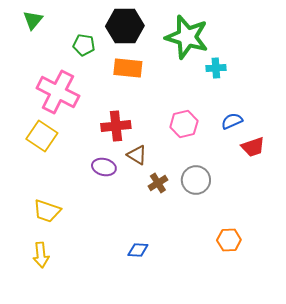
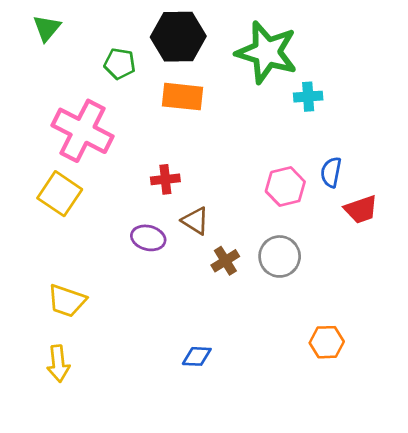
blue semicircle: (232, 121) -> (331, 172), turned -55
pink hexagon: (184, 124) -> (285, 187), moved
red cross: (116, 126) -> (165, 179), size x0.7

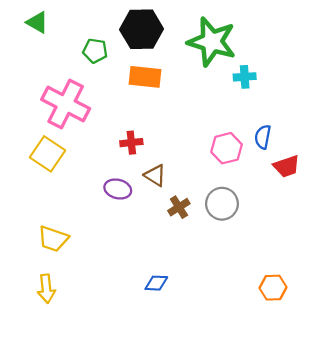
green triangle: (47, 28) -> (37, 22), turned -40
orange hexagon: (327, 342) -> (273, 288), moved

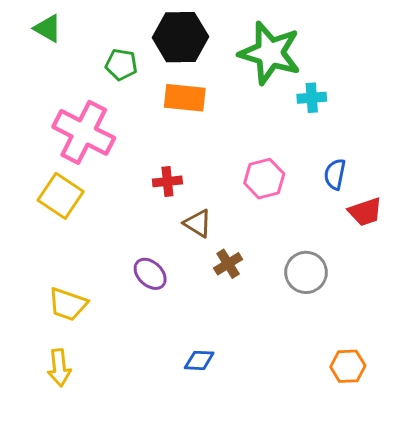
pink hexagon: (227, 148) -> (264, 179), moved
purple ellipse: (118, 189) -> (150, 274), moved, turned 30
gray circle: (222, 204) -> (306, 272), moved

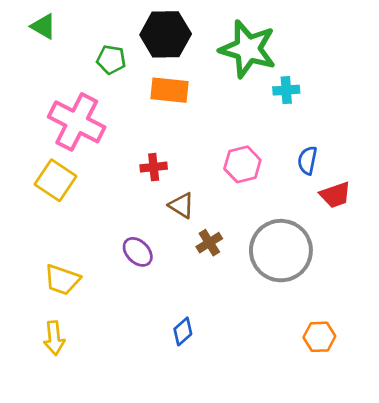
gray circle: (306, 272) -> (281, 251), size x1.6
blue diamond: (199, 360) -> (183, 331), turned -44

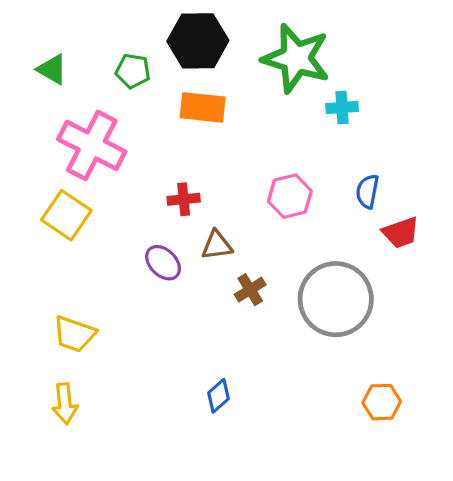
green triangle: (44, 26) -> (52, 69), moved
brown triangle: (181, 205) -> (217, 245), turned -40
purple ellipse: (138, 252) -> (163, 263), moved

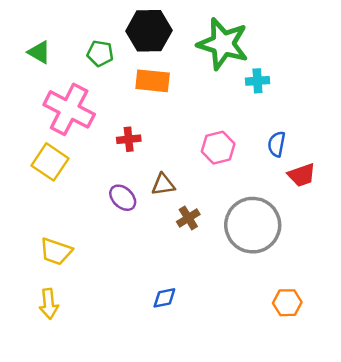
red cross: (184, 199) -> (129, 139), moved
blue diamond: (218, 396) -> (164, 298), turned 30

